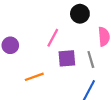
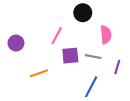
gray line: (91, 59) -> (93, 57), turned -63

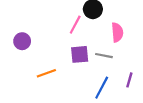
pink line: (57, 36) -> (75, 25), moved
purple line: (117, 67) -> (129, 80), moved

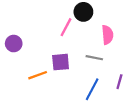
purple square: (80, 54) -> (61, 62), moved

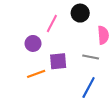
pink line: (66, 27) -> (52, 24), moved
purple circle: (14, 44) -> (33, 43), moved

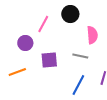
orange line: (36, 74) -> (17, 72), moved

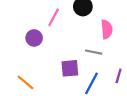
purple square: (49, 60) -> (70, 68), moved
orange line: (17, 72) -> (25, 82), moved, turned 60

